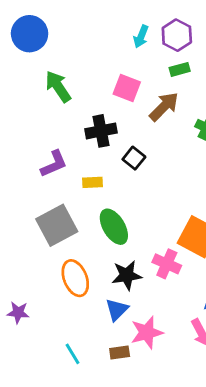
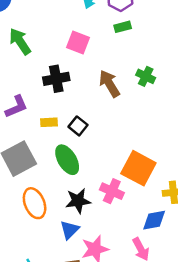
brown arrow: (164, 107) -> (109, 84), moved, turned -76
black square: (134, 158) -> (78, 126), moved

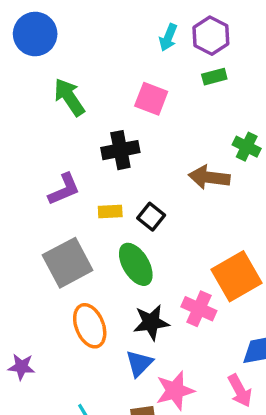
brown arrow: (109, 84) -> (209, 177), moved, turned -52
orange square: (138, 168) -> (236, 276), turned 32

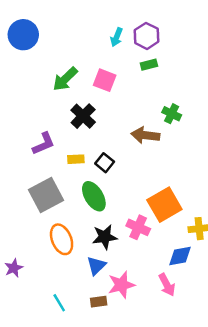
green arrow: (69, 97) -> (65, 79), moved, turned -100
black cross: (120, 150) -> (83, 116), turned -35
purple star: (21, 367) -> (14, 268), turned -30

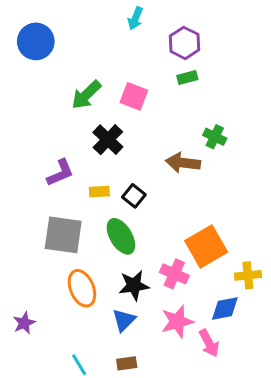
cyan arrow: (117, 37) -> (135, 18), moved
gray square: (46, 195) -> (63, 235), turned 36
pink star: (121, 285) -> (177, 322), moved

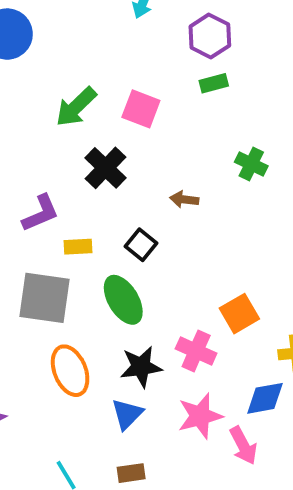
brown arrow: (183, 163) -> (184, 199), moved, size x0.6
yellow rectangle: (99, 192) -> (78, 247), moved
orange square: (206, 246) -> (239, 314), size x0.7

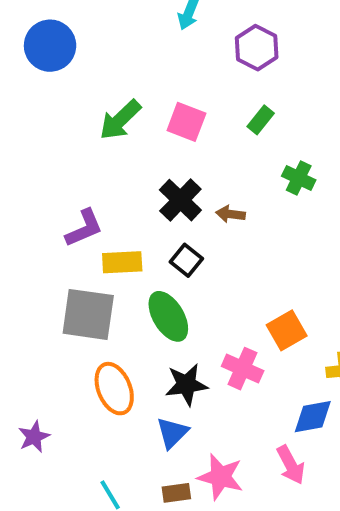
green rectangle: (214, 83) -> (261, 120), moved, turned -36
black cross: (106, 168) -> (180, 200), moved
yellow rectangle: (78, 247) -> (122, 262), size x1.4
pink star: (200, 416) -> (220, 477), moved, turned 30

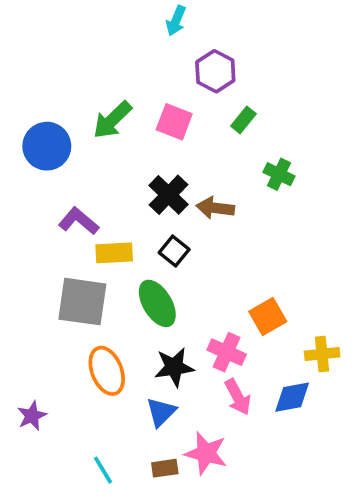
blue circle: (50, 46) -> (47, 146), moved
purple hexagon: (257, 48) -> (215, 71), moved
brown arrow: (231, 214) -> (215, 208), size x1.4
purple L-shape: (84, 228) -> (79, 221), turned -117
pink arrow: (291, 465) -> (238, 397), moved

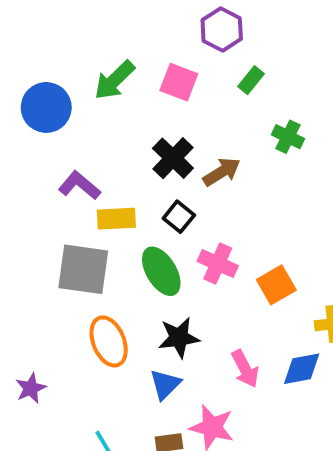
brown arrow: (215, 208) -> (222, 172), turned 141
pink cross: (227, 352) -> (218, 263), moved

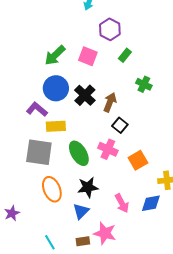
blue circle: (46, 107) -> (56, 88), moved
brown arrow: (222, 172) -> (110, 102), turned -36
black square: (179, 217) -> (120, 125), moved

